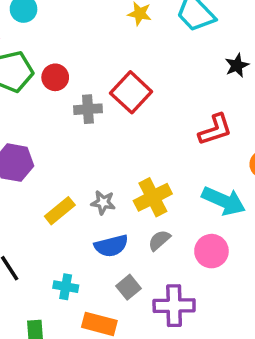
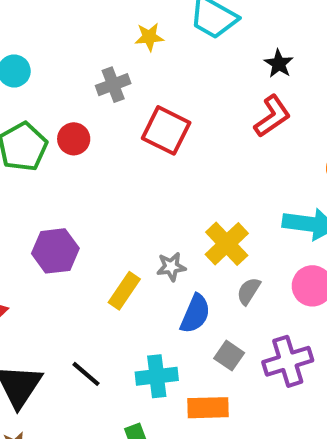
gray cross: (88, 109) -> (113, 85), moved
red L-shape: (215, 130) -> (272, 116), moved
blue semicircle: (111, 246) -> (195, 314), turned -36
cyan cross: (66, 287) -> (157, 376), size x1.4

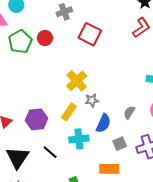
yellow cross: (227, 244) -> (77, 81), moved
purple hexagon: (55, 251) -> (37, 119), moved
gray square: (229, 356) -> (120, 144), turned 32
cyan cross: (157, 376) -> (79, 139), moved

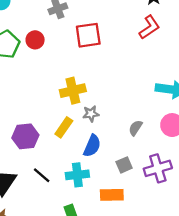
red square: (90, 34) -> (88, 35), turned -35
yellow cross: (77, 81) -> (73, 91), turned 30
blue semicircle: (103, 123) -> (92, 146), moved
cyan cross: (79, 139) -> (77, 175), moved

